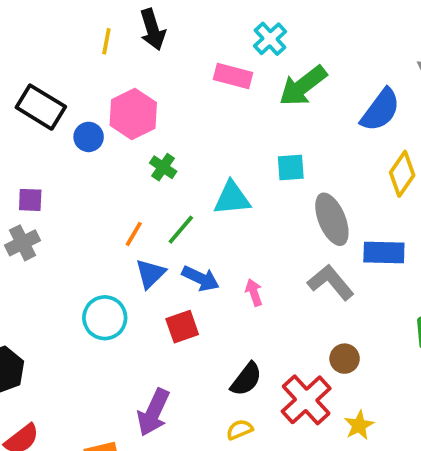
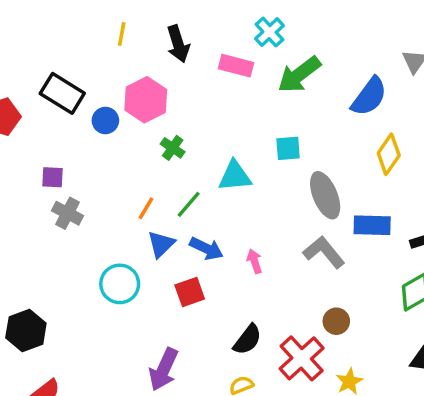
black arrow: (153, 29) -> (178, 44), moved
gray cross: (22, 243) -> (68, 213), moved, turned -36

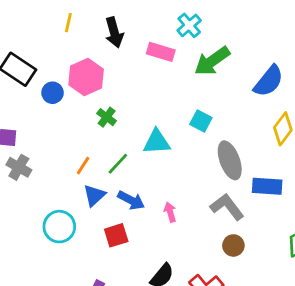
cyan square: (288, 148) -> (201, 121), turned 30
brown circle: (336, 321) -> (233, 245), moved

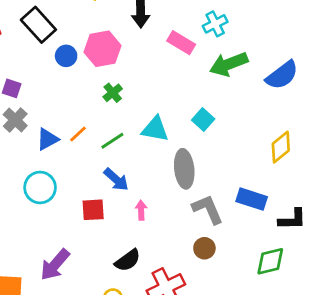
blue semicircle: (269, 81) -> (282, 75), moved
gray ellipse: (230, 160) -> (184, 169), moved
blue triangle: (94, 195) -> (48, 139), moved
pink arrow: (170, 212) -> (141, 210), moved

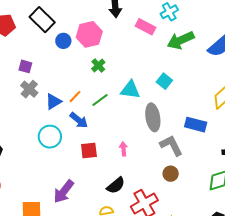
blue arrow: (116, 179) -> (79, 120), moved
blue rectangle: (252, 199) -> (196, 125), moved

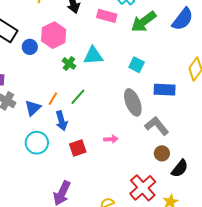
cyan triangle: (130, 90) -> (93, 56), moved
blue arrow: (79, 120) -> (61, 121), turned 48
blue rectangle: (196, 125) -> (165, 90), moved
pink arrow: (123, 149) -> (111, 139), turned 104
black semicircle: (116, 185) -> (180, 168), moved

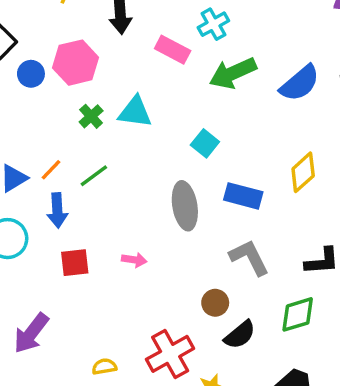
gray L-shape: (157, 126) -> (249, 257), moved

